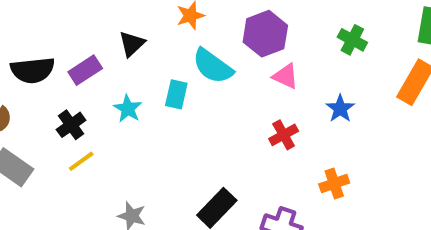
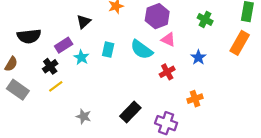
cyan semicircle: (213, 66) -> (142, 50), moved
purple rectangle: (85, 70) -> (64, 45), moved

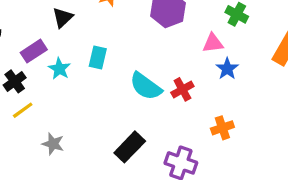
pink triangle: (168, 40) -> (213, 43), moved, turned -32
cyan semicircle: (142, 50) -> (146, 86), moved
gray star: (84, 116) -> (53, 144), moved

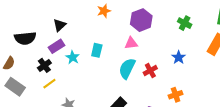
black triangle: (63, 18) -> (60, 25), moved
pink triangle: (213, 43) -> (131, 43), moved
cyan semicircle: (146, 86) -> (127, 68), turned 80

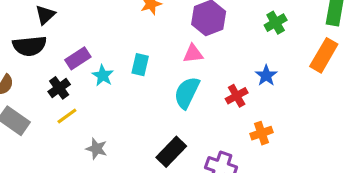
green cross: (185, 23) -> (276, 23), turned 32
black triangle: (60, 25) -> (45, 15), moved
red cross: (150, 70) -> (237, 96), moved

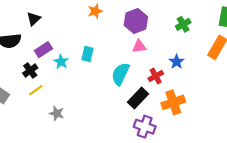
black triangle: (45, 15) -> (34, 19), moved
pink triangle: (193, 54) -> (139, 46), moved
orange cross: (262, 133) -> (173, 102), size x1.5
black rectangle: (171, 152) -> (138, 98), moved

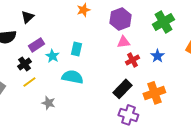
green cross: (183, 24) -> (163, 22), size x1.5
cyan semicircle: (120, 74) -> (72, 77), moved, turned 75
red cross: (156, 76) -> (132, 60), moved

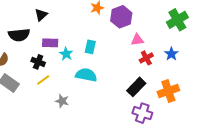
purple hexagon: (120, 19) -> (121, 17), moved
purple rectangle: (36, 45) -> (50, 43), turned 35
black cross: (24, 64) -> (38, 62), turned -32

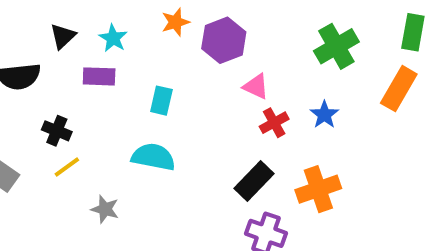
pink triangle: (137, 40) -> (256, 87), turned 32
purple rectangle: (50, 43) -> (99, 76), moved
cyan star: (66, 54) -> (113, 38), moved

